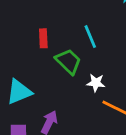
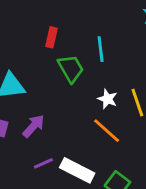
white star: (96, 83) -> (108, 99), moved

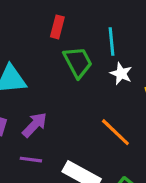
white star: (108, 99) -> (121, 74), moved
purple line: (43, 163) -> (31, 160), moved, turned 30

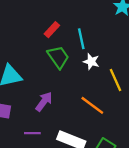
red rectangle: (57, 27) -> (52, 30), moved, turned 35
purple arrow: (35, 125) -> (44, 102), moved

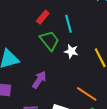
white star: (91, 62) -> (71, 51), moved
orange line: (92, 105) -> (87, 94), moved

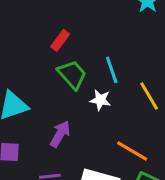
cyan line: (69, 24) -> (112, 70), moved
white star: (71, 51) -> (100, 100), moved

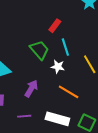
red rectangle: (60, 40) -> (55, 26), moved
orange line: (132, 151) -> (69, 92), moved

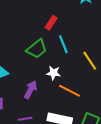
green trapezoid: (39, 50) -> (37, 49), turned 95
white star: (58, 67) -> (54, 73), moved

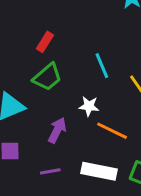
red rectangle: (51, 23) -> (45, 42), moved
green trapezoid: (37, 49) -> (47, 77), moved

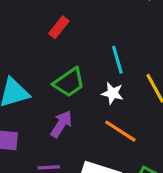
green trapezoid: (47, 77) -> (69, 82), moved
white star: (89, 106) -> (112, 93), moved

